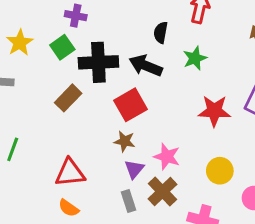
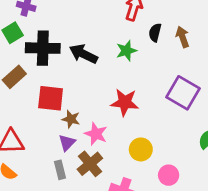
black semicircle: (161, 33) -> (155, 33), moved
red square: (131, 105) -> (51, 98), moved, turned 32
red star: (214, 111) -> (125, 102), moved
brown star: (125, 141) -> (71, 119), moved

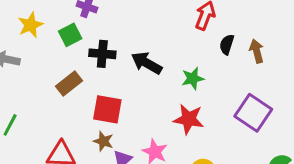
black cross: (43, 48) -> (102, 54), size x0.7
green star: (126, 51) -> (193, 78), moved
brown star: (71, 119) -> (103, 141), moved

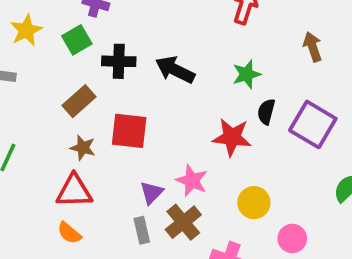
black semicircle: (227, 44) -> (266, 112), moved
green star: (193, 78) -> (247, 74), moved
brown star: (103, 141) -> (83, 148), moved

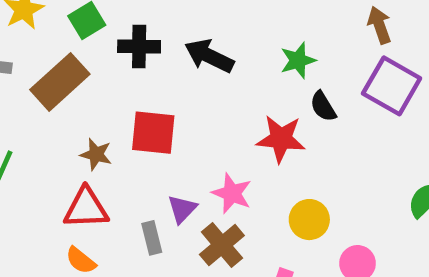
brown rectangle: (79, 101) -> (60, 82), moved, size x1.4
black semicircle: (266, 112) -> (323, 106), turned -45
purple square: (313, 124) -> (392, 86), moved
gray rectangle: (142, 230) -> (152, 238), moved

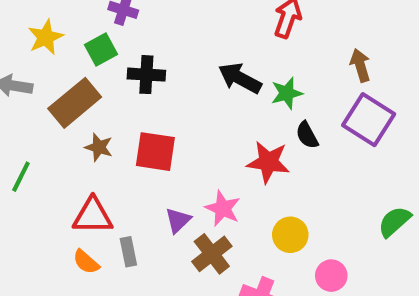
black arrow: (209, 56) -> (240, 78), moved
brown star: (96, 154) -> (99, 147), moved
gray rectangle: (152, 238) -> (128, 252), moved

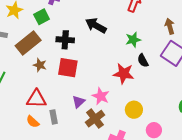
black cross: (146, 75) -> (65, 40), moved
black arrow: (240, 78) -> (96, 26), moved

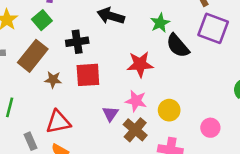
black semicircle: (143, 60) -> (178, 46), size x1.5
red star: (124, 74) -> (140, 64), moved
yellow circle: (134, 110) -> (169, 110), moved
gray rectangle: (54, 117) -> (31, 141), moved

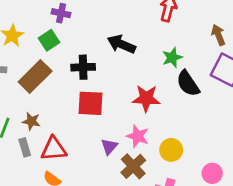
brown star: (53, 80) -> (31, 121), moved
gray rectangle: (31, 141) -> (25, 147), moved

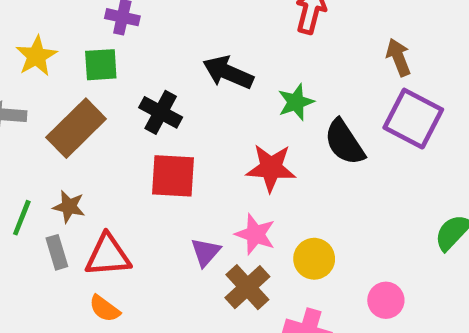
green square: (49, 40) -> (101, 65), turned 30
green star: (172, 58) -> (296, 102), moved
black cross: (83, 67) -> (161, 112), turned 30

